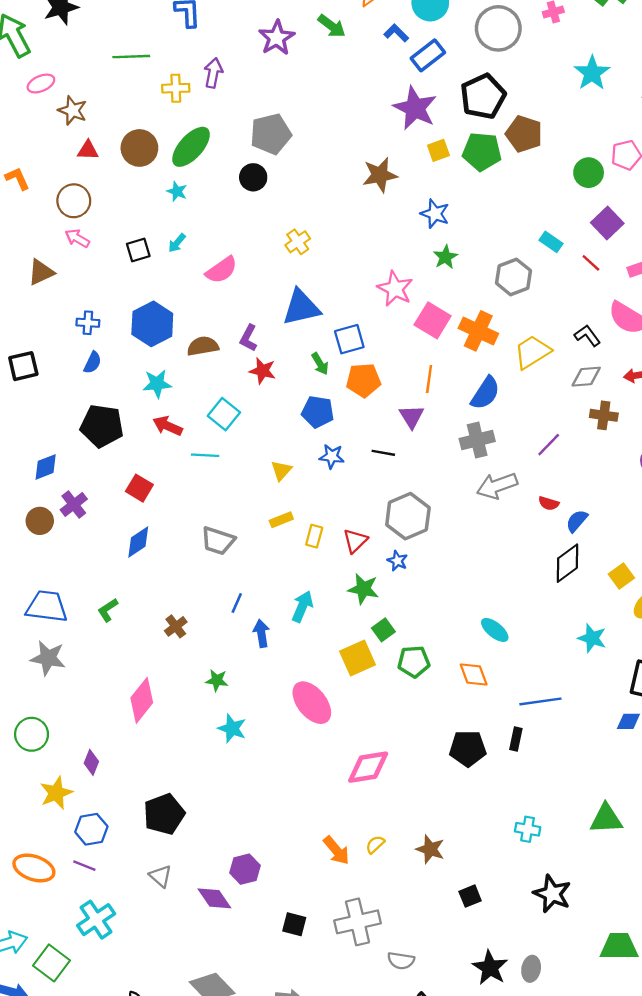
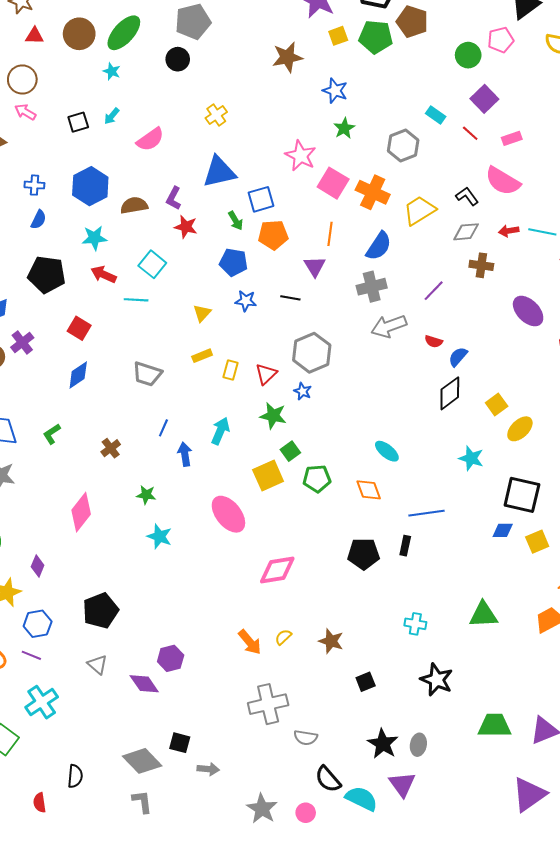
black square: (294, 924) -> (180, 743), moved

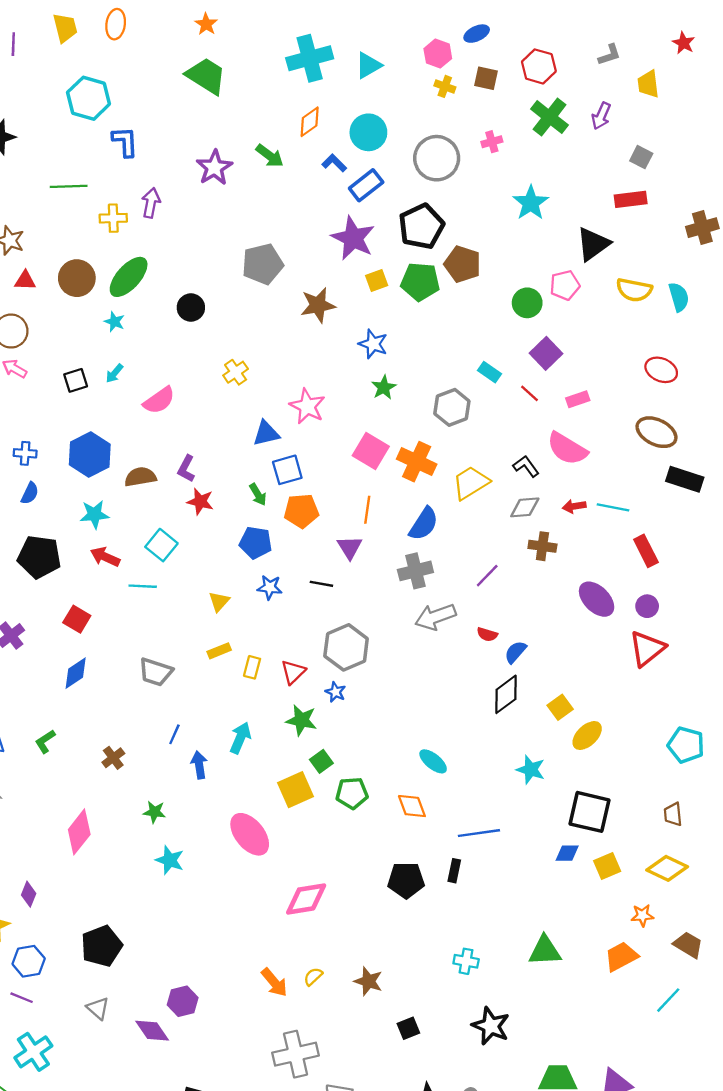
gray pentagon: (193, 22) -> (263, 264), moved
pink star: (301, 156) -> (307, 406), moved
blue triangle: (219, 172) -> (266, 433), moved, size x0.7

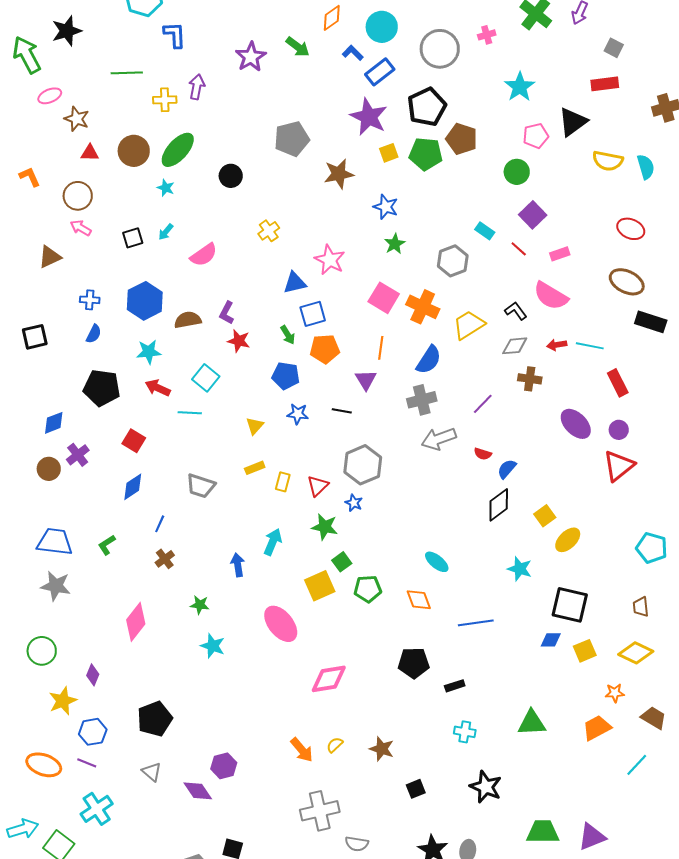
pink pentagon: (565, 285) -> (536, 136), moved
blue line: (174, 734) -> (160, 524), moved
black rectangle: (454, 871) -> (455, 686), moved, turned 60

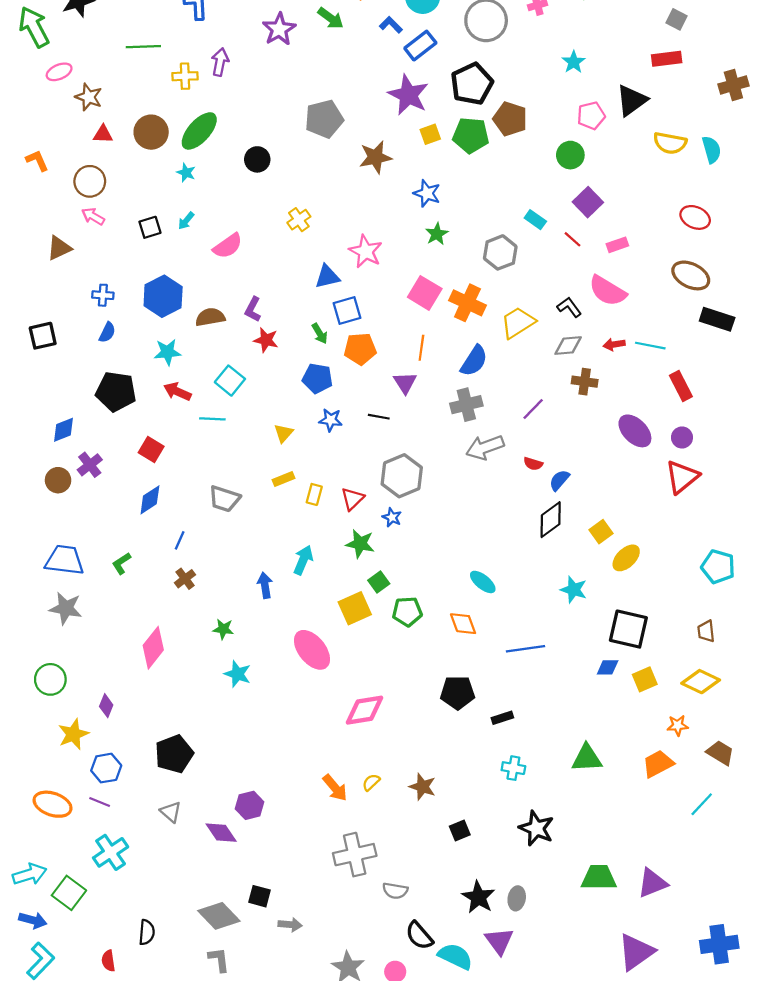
cyan star: (520, 87) -> (574, 62), size x0.7

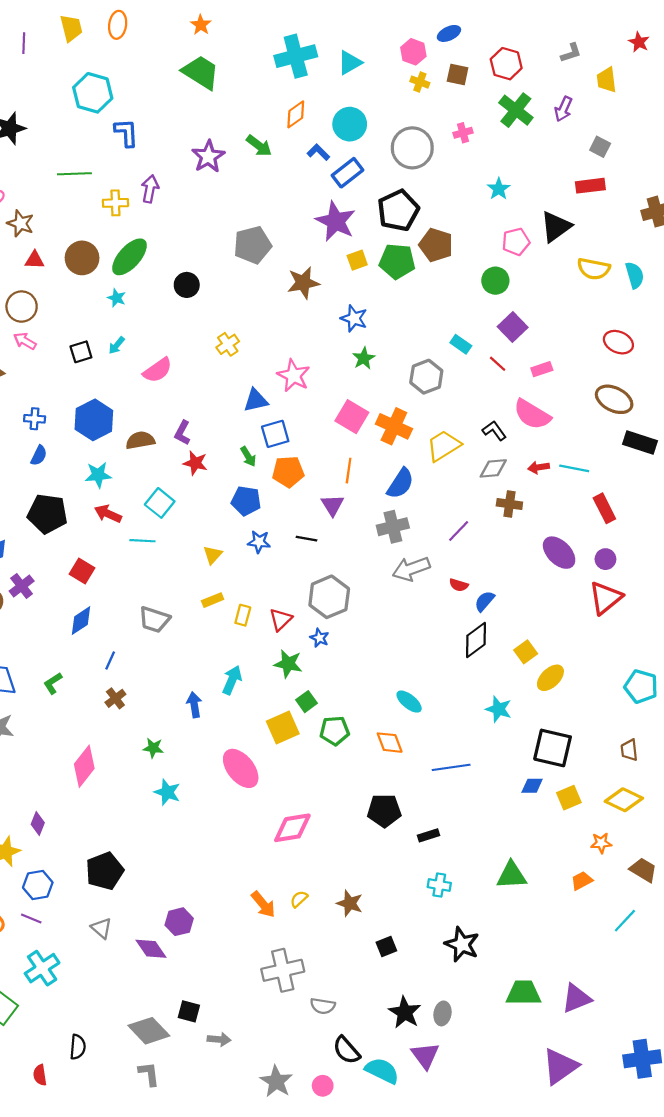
orange trapezoid: (658, 764) -> (582, 881), size x0.7

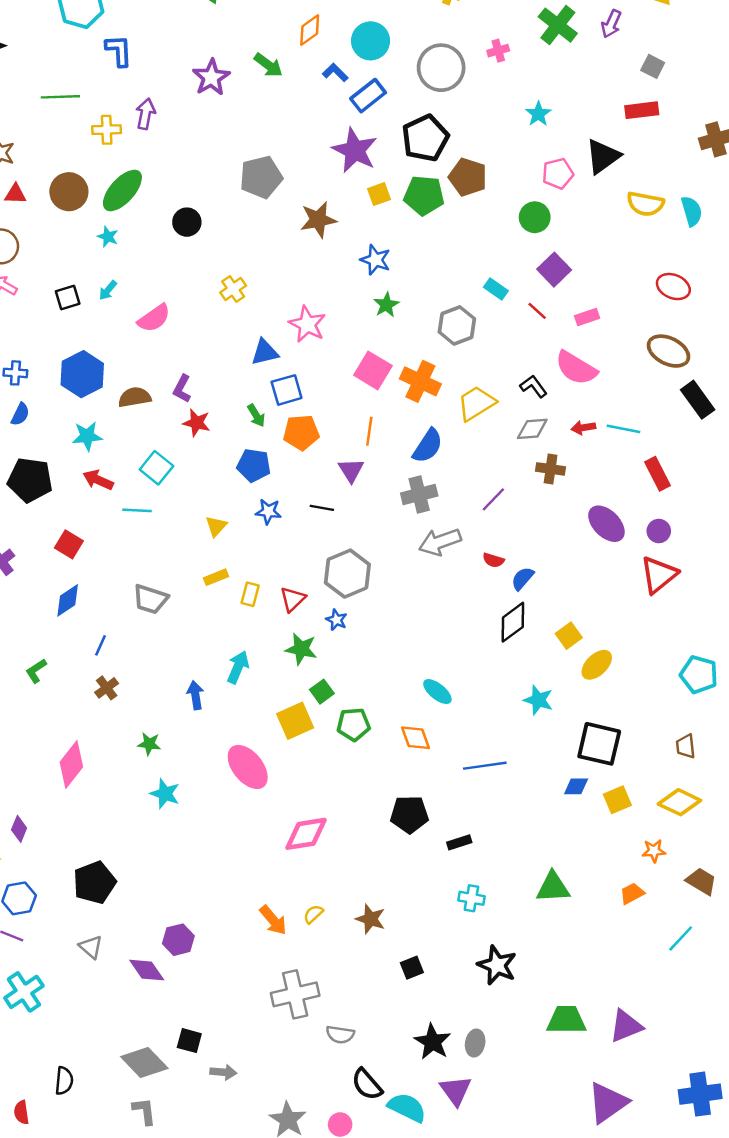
black rectangle: (640, 443) -> (698, 400), turned 36

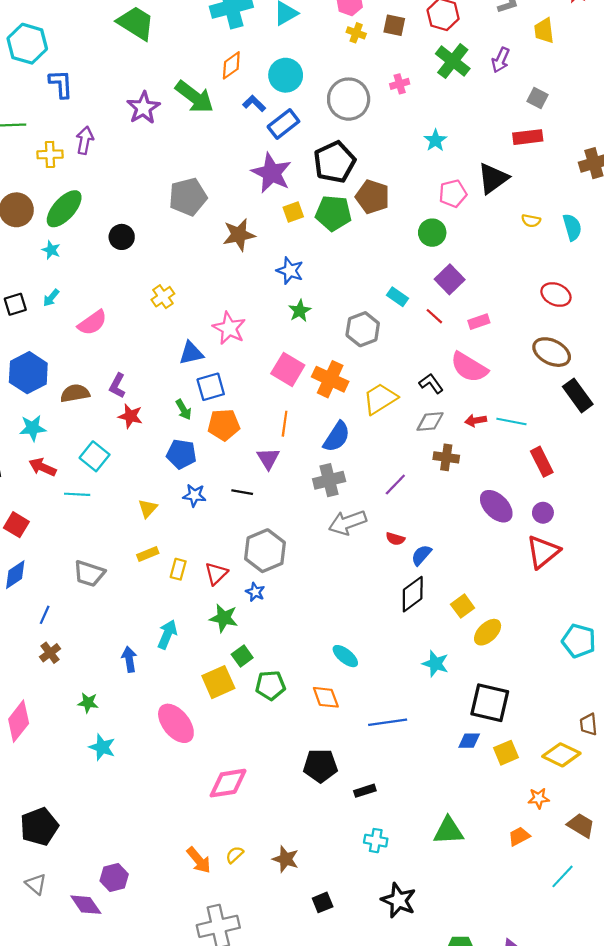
green arrow: (268, 65) -> (194, 97), size x1.5
yellow semicircle: (645, 204) -> (531, 221), size x0.6
brown trapezoid: (686, 746) -> (589, 724), moved

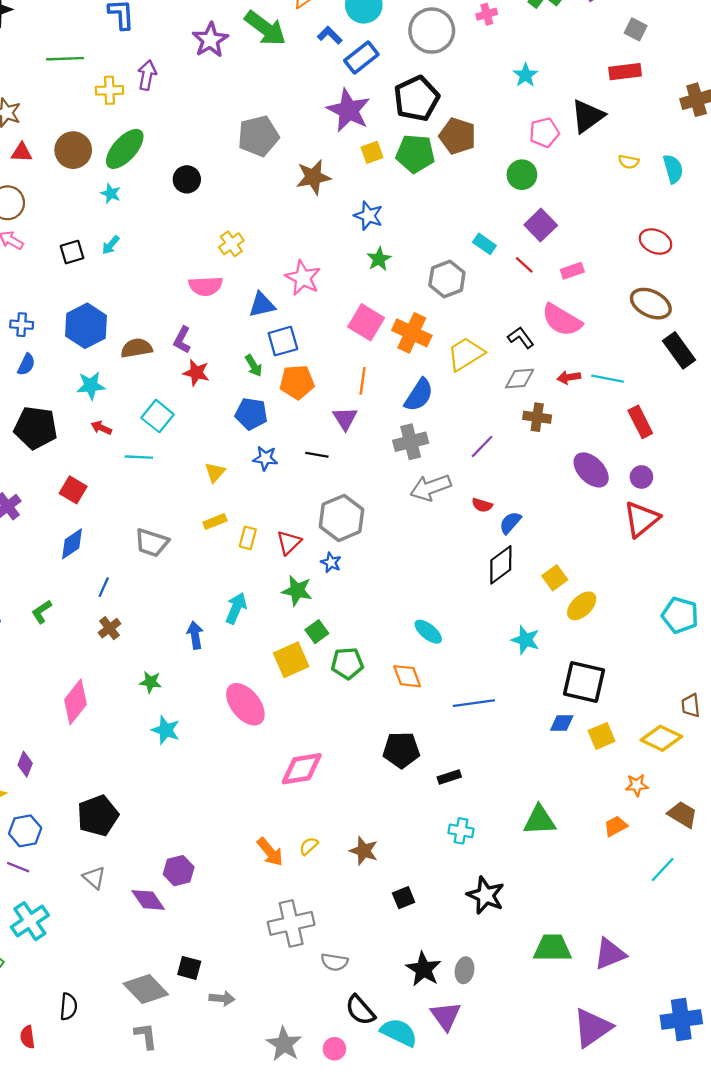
pink semicircle: (92, 323) -> (206, 286), moved, turned 32
red arrow: (42, 467) -> (101, 428), size x0.7

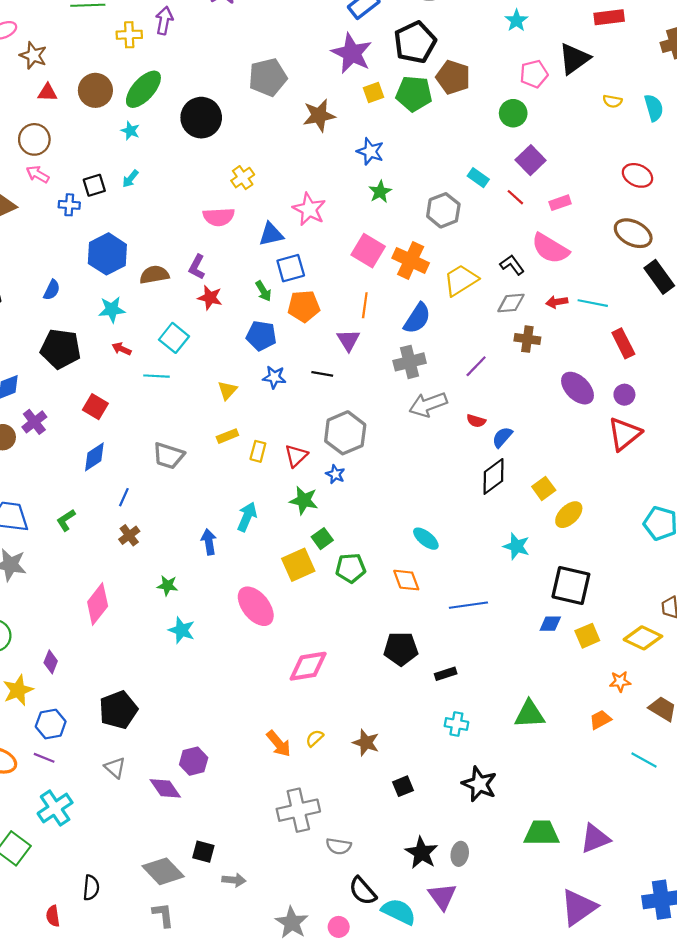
black circle: (187, 179) -> (201, 118), size x1.6
blue cross: (22, 325) -> (69, 205), moved
cyan line: (663, 870) -> (644, 760), turned 76

